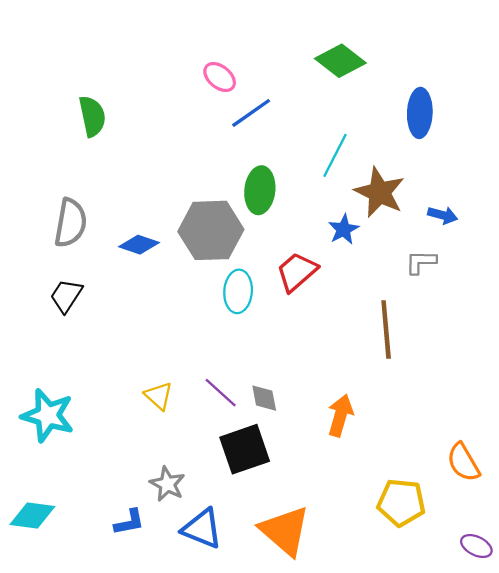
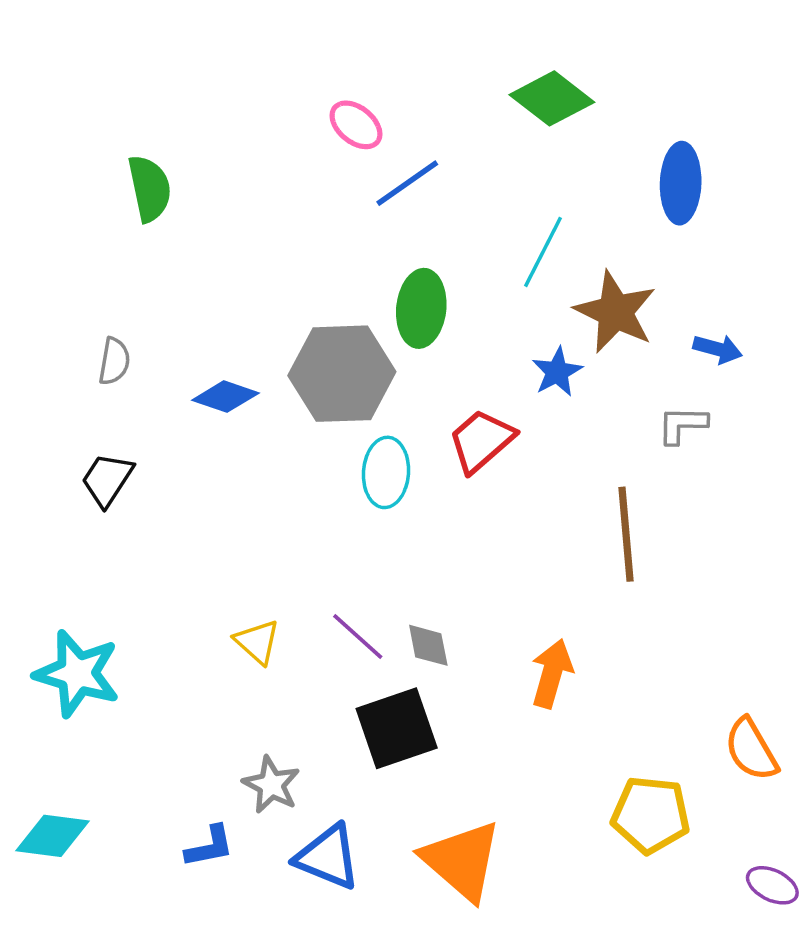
gray semicircle: (71, 223) -> (114, 361), size x0.6

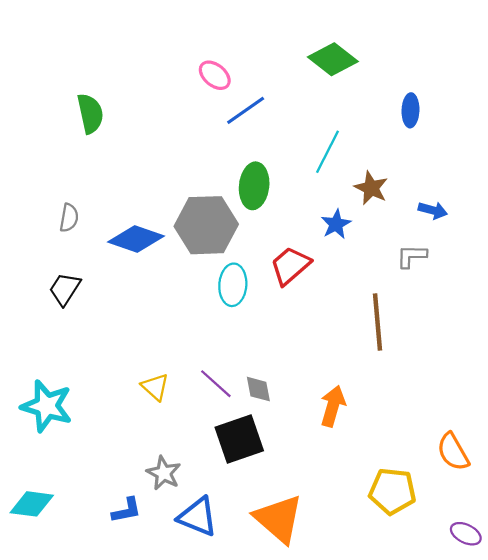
blue ellipse: (681, 183) -> (410, 110), size x0.7
brown star: (615, 312) -> (371, 188), size x0.7
blue diamond: (225, 397) -> (136, 239), size x1.4

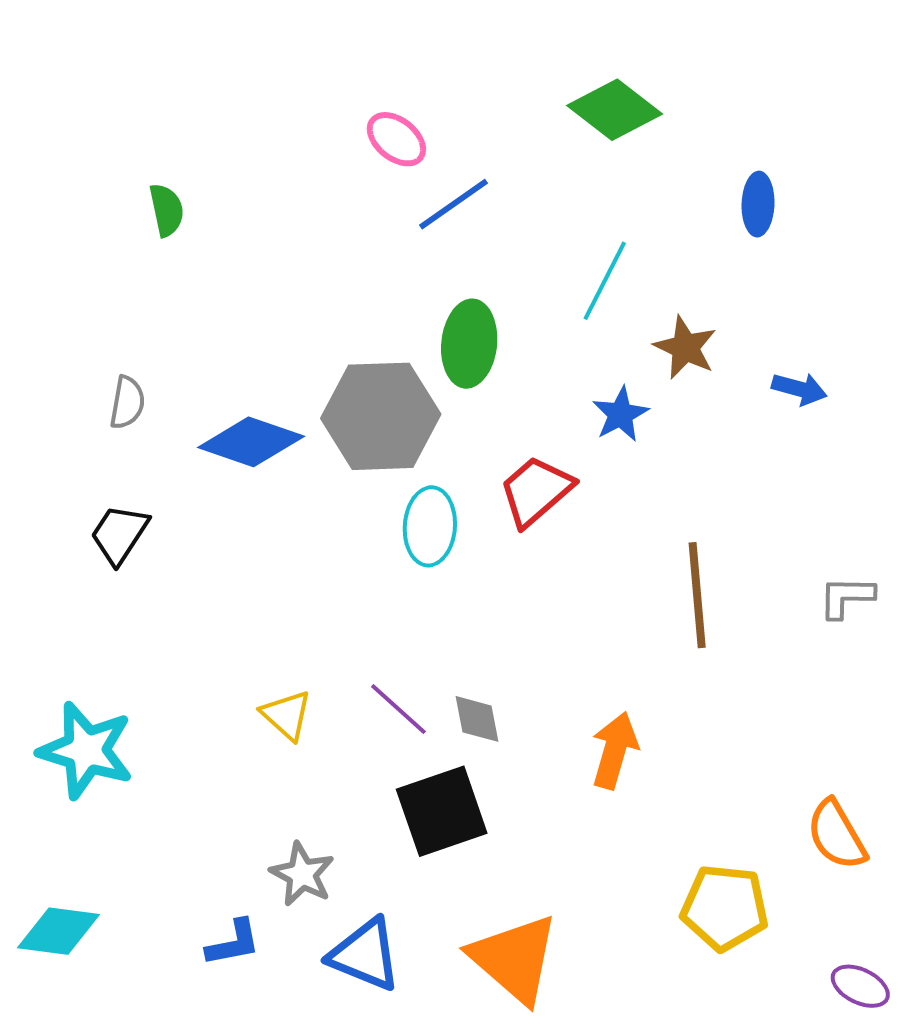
green semicircle: (90, 114) -> (167, 210), size x0.7
gray L-shape: (412, 256) -> (846, 597), moved

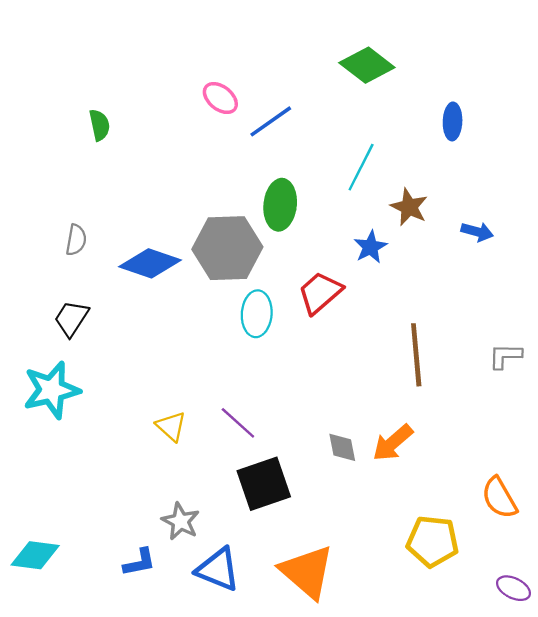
pink ellipse: (396, 139) -> (220, 98), moved
gray diamond: (477, 719) -> (342, 447), moved
cyan star: (86, 750) -> (51, 390), moved, turned -30
orange arrow: (615, 750) -> (393, 443), moved, turned -147

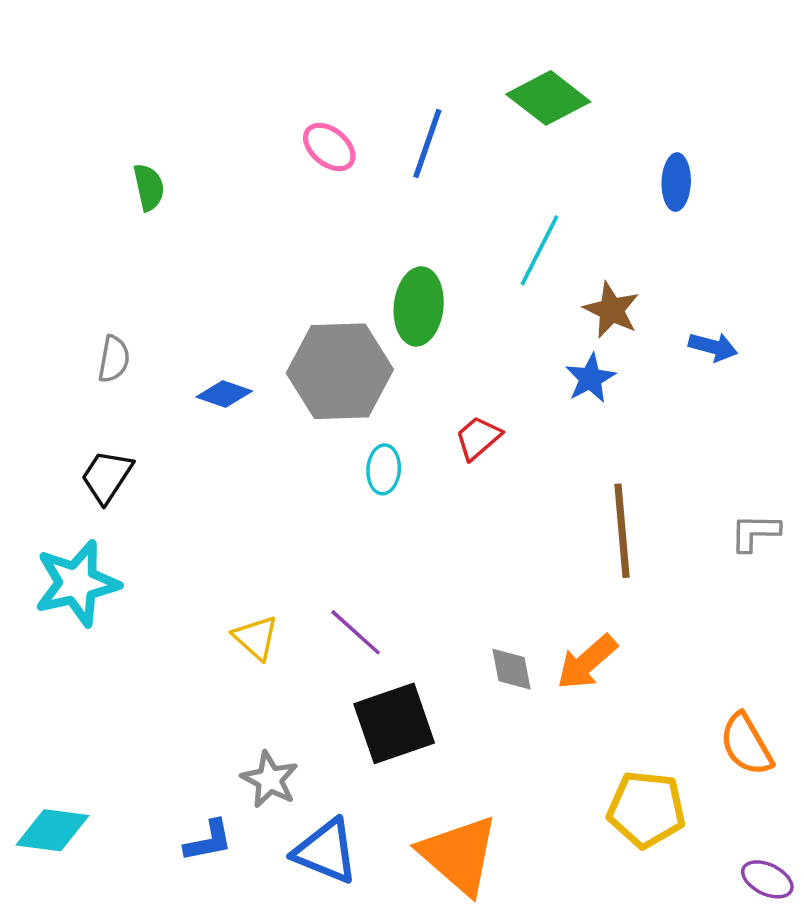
blue line: (271, 121) -> (427, 143), moved, turned -36
blue star: (370, 247) -> (590, 378), moved
blue diamond: (150, 263) -> (224, 394), size x0.6
red trapezoid: (320, 293) -> (478, 438), size x0.7
cyan ellipse: (257, 314) -> (384, 469), size x0.7

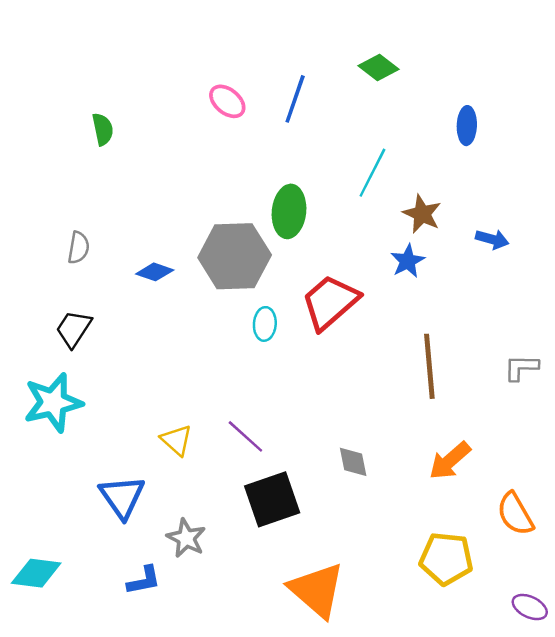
green diamond: (548, 98) -> (379, 67), size x0.7
red trapezoid: (478, 438) -> (330, 302), size x1.8
orange arrow: (587, 662) -> (450, 461), moved
blue triangle: (326, 851) -> (122, 497), moved, turned 33

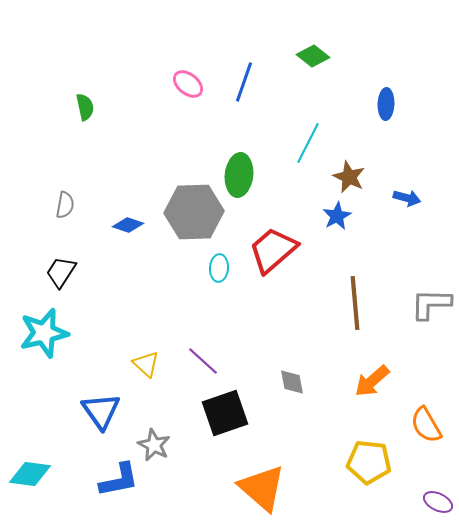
gray L-shape: (521, 367) -> (431, 304), size x1.4
blue L-shape: (144, 580) -> (119, 480), size x1.4

